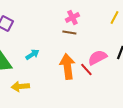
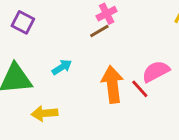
pink cross: (72, 17) -> (107, 14), moved
brown line: (69, 32) -> (99, 31), moved, turned -40

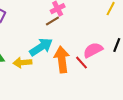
cyan arrow: (62, 67) -> (41, 47), moved, size x1.6
yellow arrow: (45, 113) -> (22, 63), moved

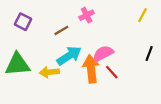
brown line: (52, 21) -> (61, 30), moved
pink semicircle: (93, 50) -> (103, 53), moved

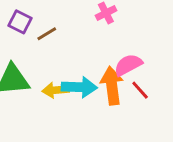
brown line: (61, 30) -> (47, 34), moved
cyan arrow: (69, 56) -> (79, 87), moved, turned 35

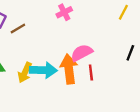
yellow arrow: (56, 90) -> (25, 73), turned -60
red line: (140, 90) -> (91, 73), turned 35

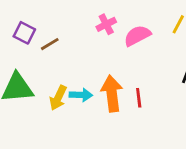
pink semicircle: (82, 53) -> (137, 36), moved
cyan arrow: (43, 70) -> (81, 95), size x0.7

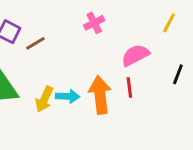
pink semicircle: (137, 36) -> (135, 55), moved
red line: (139, 98) -> (129, 88), moved

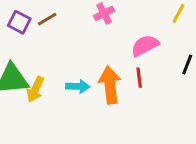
brown line: (35, 43) -> (47, 19), moved
yellow arrow: (44, 99) -> (35, 89), moved

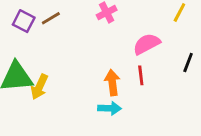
orange arrow: (110, 85) -> (112, 83), size x0.7
cyan arrow: (78, 86) -> (109, 108), moved

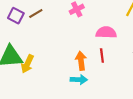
pink semicircle: (147, 44) -> (106, 32), turned 30

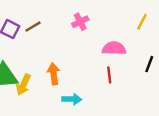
orange arrow: (81, 61) -> (54, 74), moved
cyan arrow: (79, 80) -> (72, 99), moved

